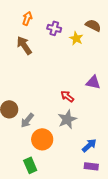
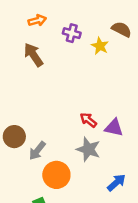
orange arrow: (27, 18) -> (37, 20), turned 56
purple triangle: (93, 82) -> (114, 128), moved
gray star: (67, 119) -> (88, 149), turned -30

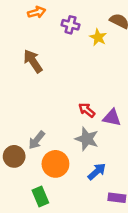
brown arrow: (33, 55) -> (33, 61), moved
brown circle: (14, 137) -> (14, 156), moved
blue arrow: (116, 183) -> (97, 171), moved

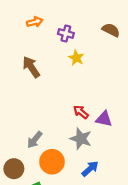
yellow star: (98, 37) -> (76, 58), moved
brown circle: (14, 156) -> (14, 169), moved

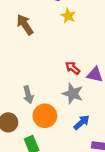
gray arrow: (35, 140) -> (28, 95), turned -54

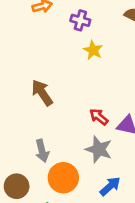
brown arrow: (25, 25) -> (42, 93), moved

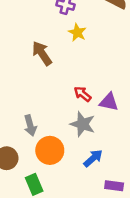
brown arrow: (42, 93) -> (42, 53), moved

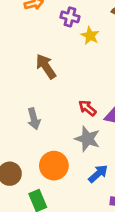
yellow star: (77, 32) -> (90, 36), moved
gray arrow: (30, 125) -> (34, 119), moved

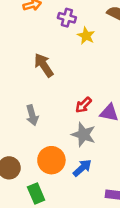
red arrow: (87, 108) -> (83, 105), turned -84
blue arrow: (98, 174) -> (82, 168), moved

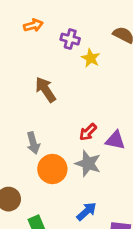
orange circle: (51, 160) -> (52, 169), moved
blue arrow: (82, 168) -> (87, 211), moved

